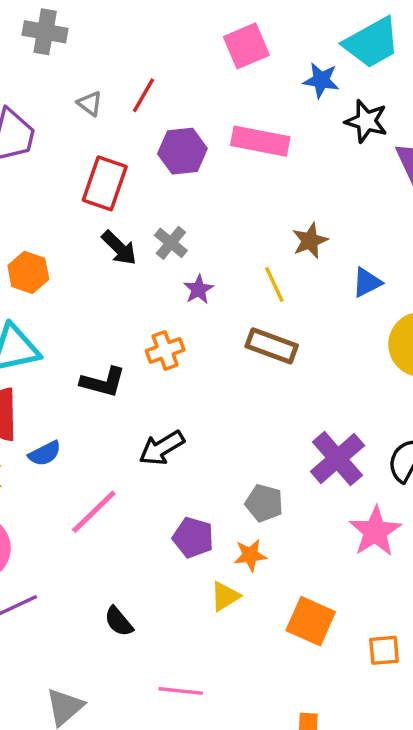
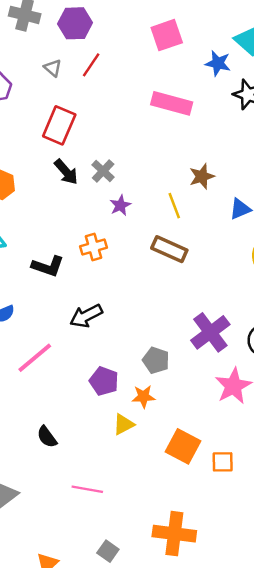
purple hexagon: (182, 151) -> (75, 23), moved
orange square: (384, 650) -> (223, 462), moved

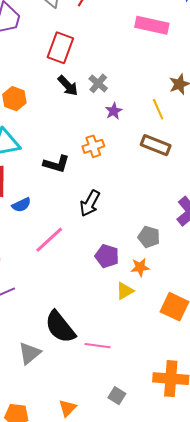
black arrow: (86, 316) -> (90, 203), turned -32
black semicircle: (47, 437) -> (60, 327), moved, size x1.8

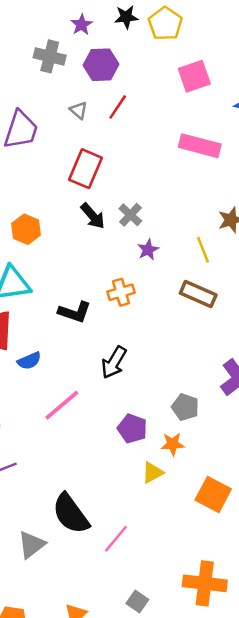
pink line: (98, 346) -> (116, 539), turned -60

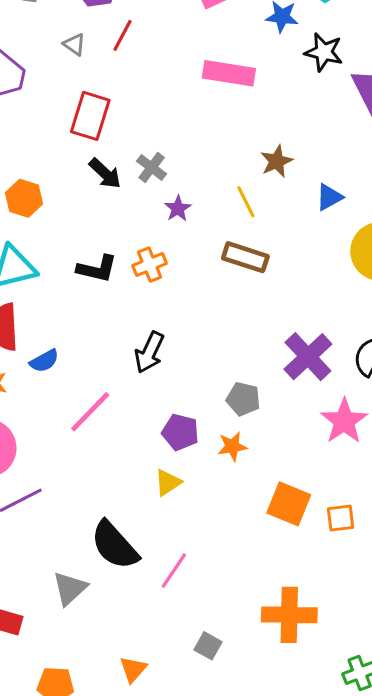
black L-shape: (75, 312) -> (97, 269), moved
yellow triangle: (153, 473) -> (168, 482), moved

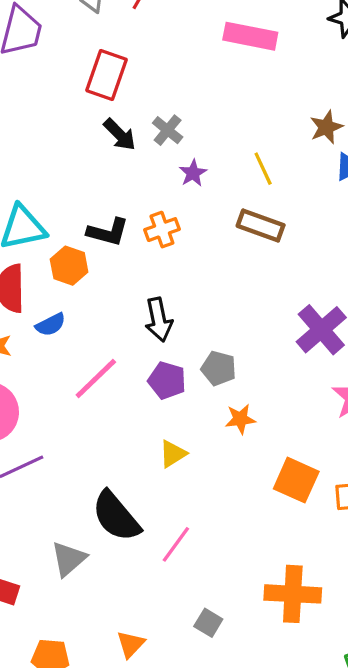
brown star: (277, 161) -> (326, 127), moved
orange hexagon: (24, 198) -> (69, 266), moved
black arrow: (149, 352) -> (159, 320), turned -39
gray pentagon: (243, 399) -> (219, 368), moved
purple pentagon: (180, 432) -> (167, 380), moved

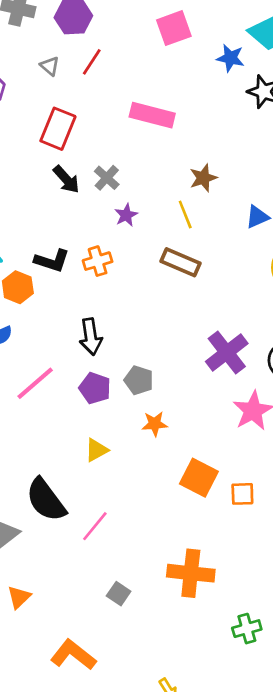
pink rectangle: (250, 36) -> (152, 115), moved
brown star: (326, 127) -> (203, 178), moved
orange triangle: (131, 644) -> (19, 597), moved

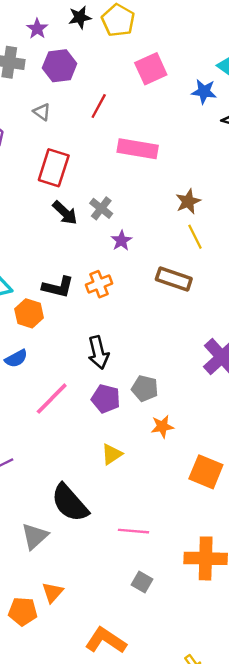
red line: (92, 62) -> (99, 106), moved
yellow line: (185, 215) -> (195, 237), moved
pink line: (95, 526) -> (133, 531), moved, turned 60

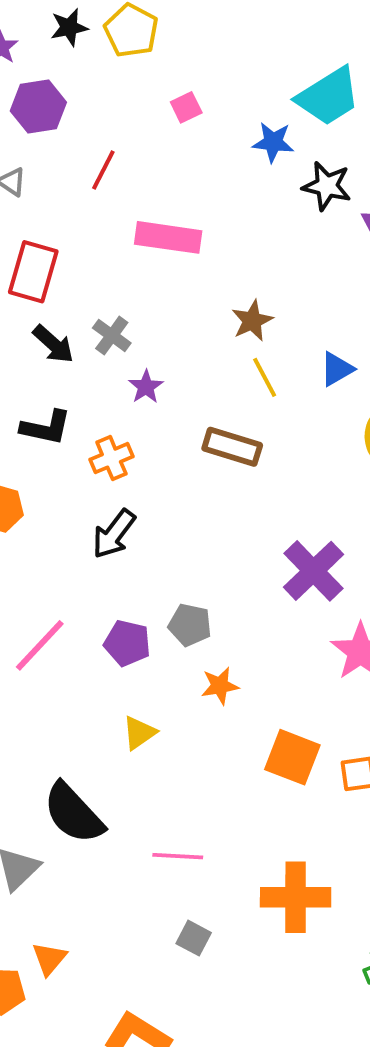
pink square: (151, 69) -> (186, 107), size x0.6
black L-shape: (58, 287) -> (46, 428), moved
black arrow: (98, 353) -> (114, 534), moved, turned 52

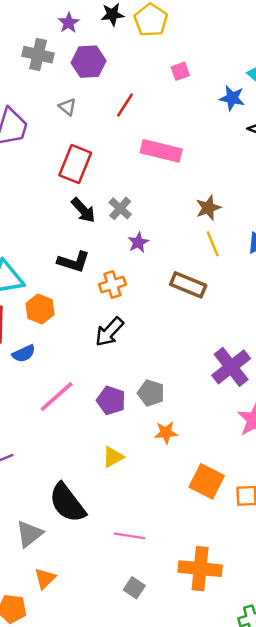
orange triangle: (49, 959) -> (45, 578), moved

